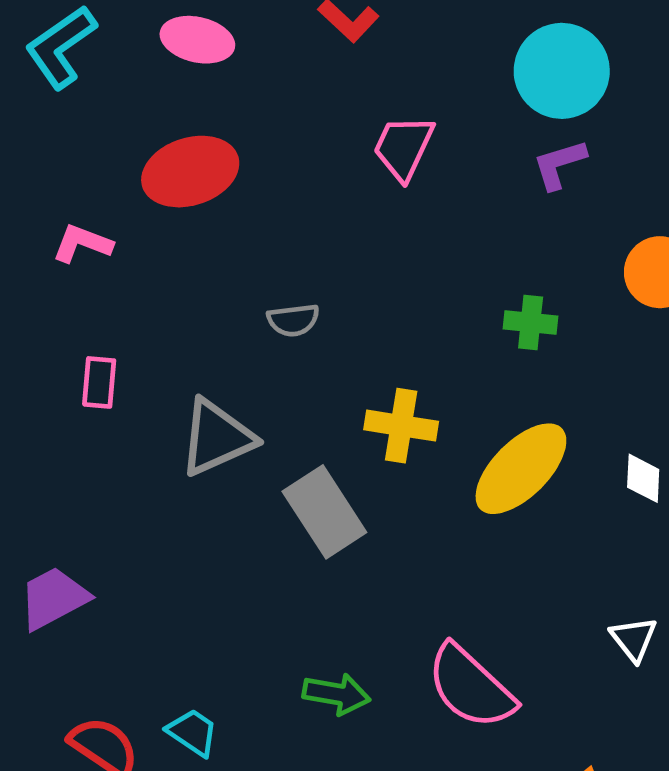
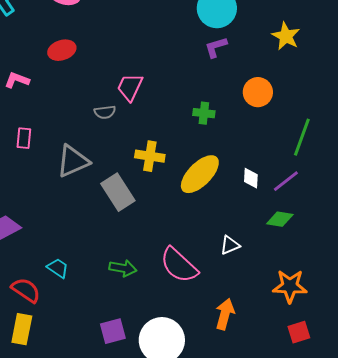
pink trapezoid: (404, 148) -> (130, 87), moved
red ellipse: (190, 172) -> (62, 50), size x0.7
white triangle: (634, 639) -> (230, 245), moved, turned 45
cyan trapezoid: (193, 732) -> (58, 268), moved

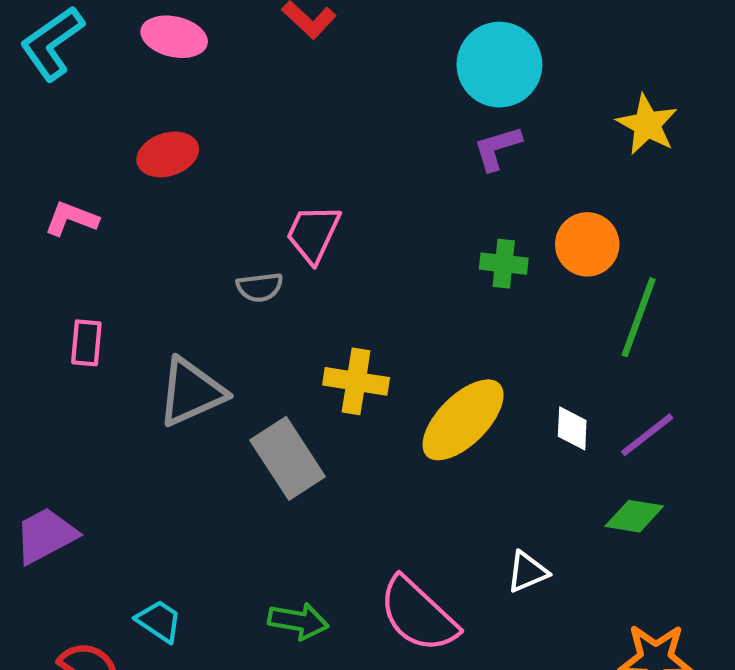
green cross: (204, 113) -> (504, 264), moved
green line: (302, 137) -> (639, 317), moved

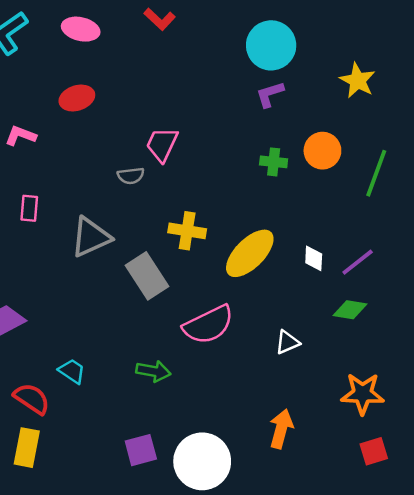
green line: (639, 317) -> (376, 173), moved
pink semicircle: (418, 615) -> (208, 325), moved, turned -69

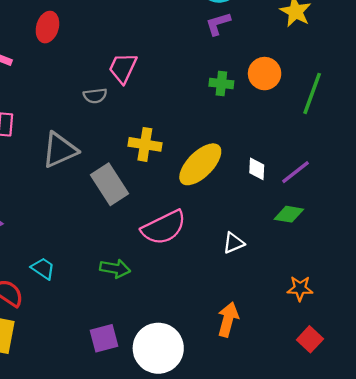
red ellipse: (77, 98) -> (47, 27), turned -56
orange star: (363, 394) -> (300, 288), size x0.7
red square: (374, 451) -> (310, 339), turned -30

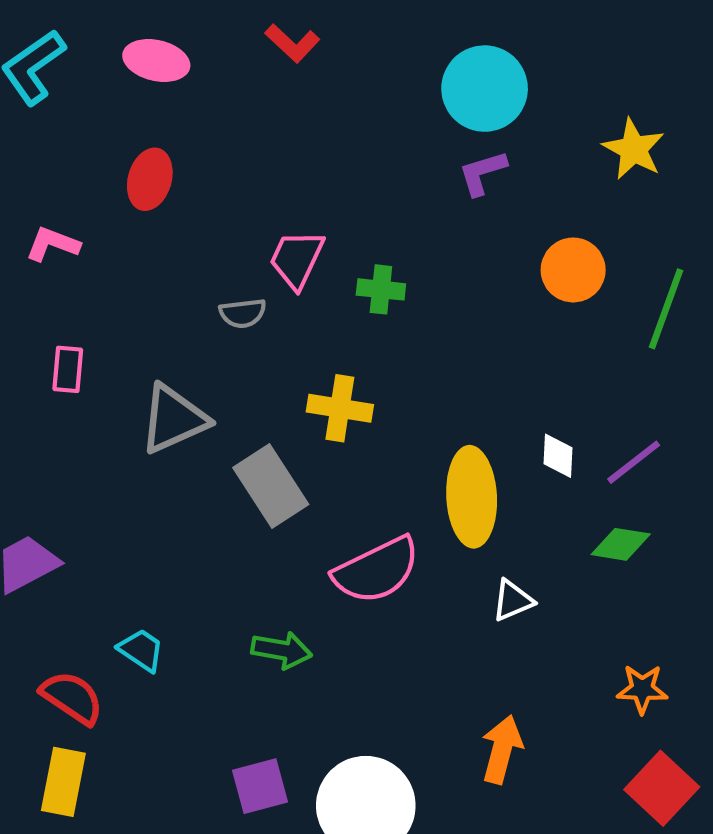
green cross: (221, 84) -> (381, 289), moved
yellow ellipse: (200, 164) -> (472, 497), moved, turned -48
red square: (310, 339) -> (662, 788), size x1.4

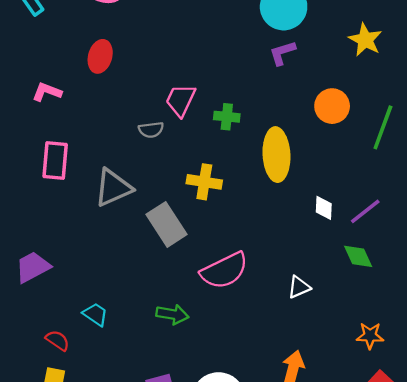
pink rectangle: (68, 369) -> (55, 161), size x1.5
yellow ellipse: (472, 497) -> (276, 155), moved
green diamond: (621, 544) -> (358, 256), turned 56
red semicircle: (72, 698) -> (58, 340), size x0.7

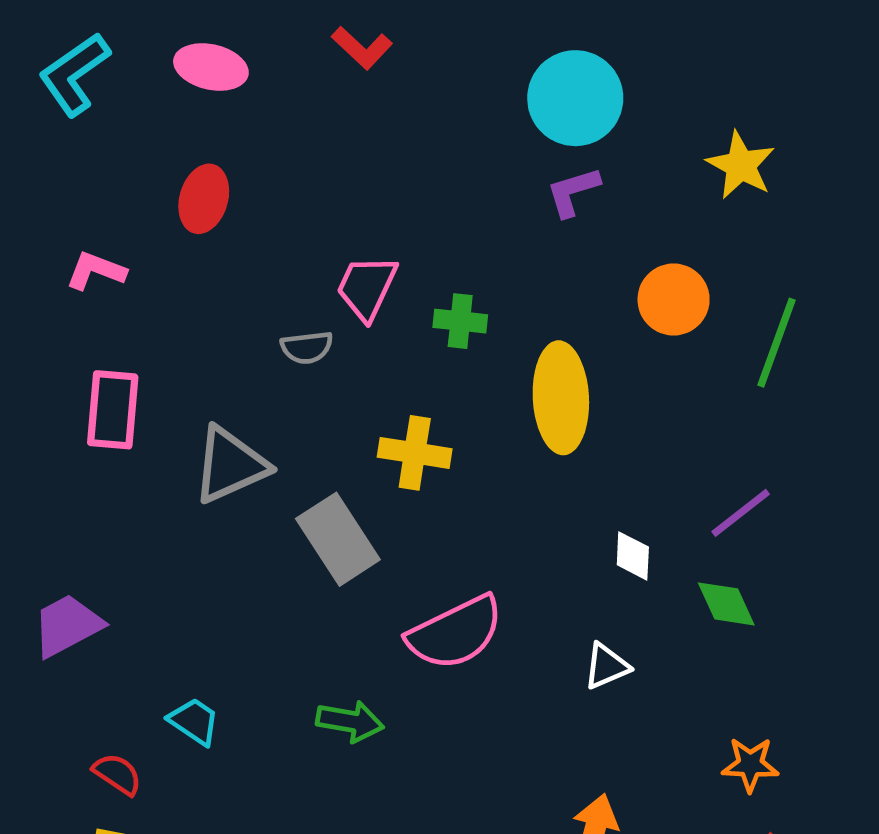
white diamond: (324, 208) -> (633, 556), moved

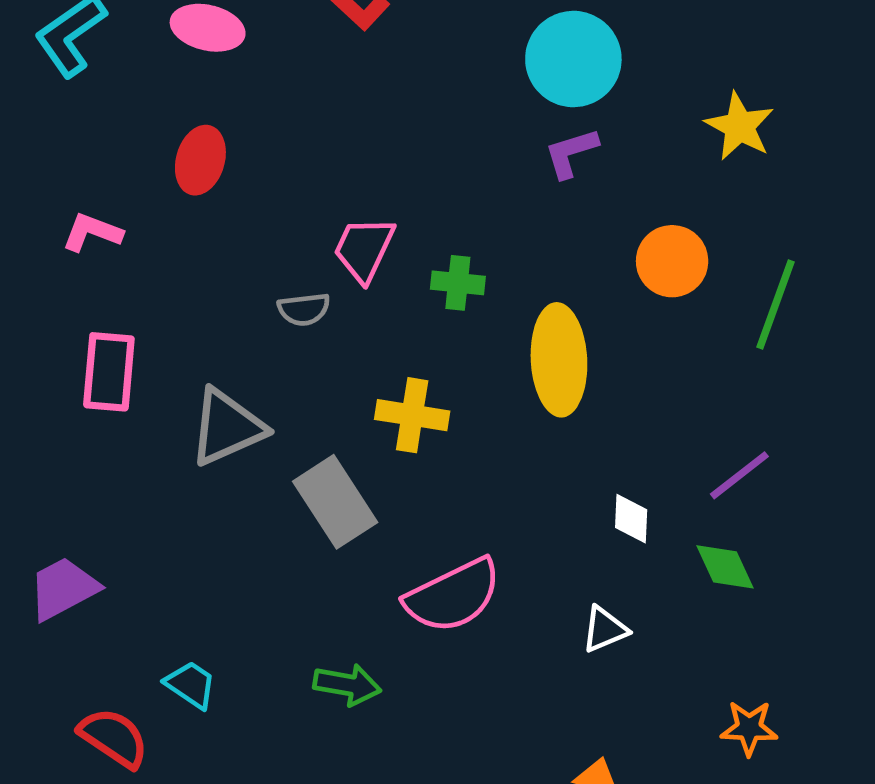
red semicircle: (117, 774) -> (114, 738), size x1.4

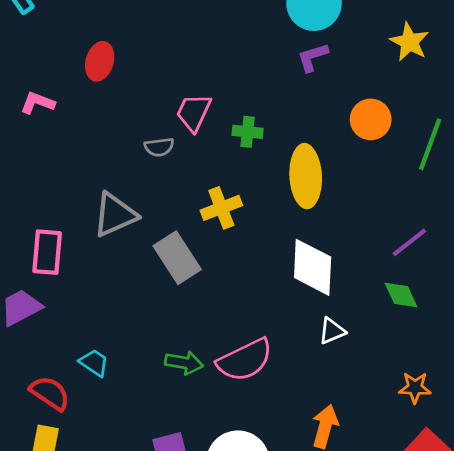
pink rectangle: (109, 372) -> (47, 252), moved
yellow cross: (412, 415) -> (221, 208), turned -30
white diamond: (631, 519) -> (313, 267), moved, size x2.0
pink semicircle: (453, 596) -> (245, 360), moved

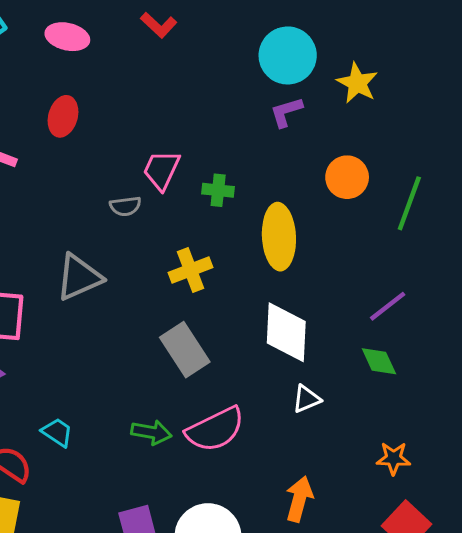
yellow star: (409, 42) -> (357, 83), moved
gray rectangle: (177, 258) -> (185, 350), moved

